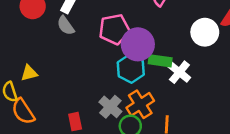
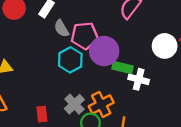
gray semicircle: (66, 26) -> (61, 28), moved
cyan hexagon: (131, 68) -> (70, 60), moved
white cross: (179, 72) -> (139, 79), turned -30

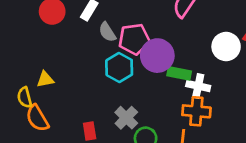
orange cross: (101, 104) -> (196, 111), moved, turned 35

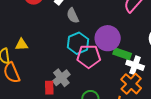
pink pentagon: (134, 39) -> (89, 56), moved
orange cross: (196, 111) -> (131, 84), turned 30
gray cross: (126, 118) -> (61, 78), moved

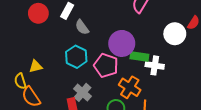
cyan hexagon: (78, 43) -> (76, 57), moved
pink pentagon: (89, 56) -> (106, 66), turned 30
orange cross: (131, 84) -> (130, 87), moved

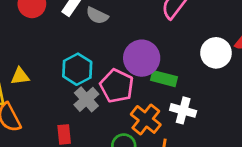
gray semicircle: (82, 27) -> (97, 16), moved, turned -35
white cross: (155, 65) -> (183, 110), moved
gray cross: (82, 92) -> (86, 99), moved

